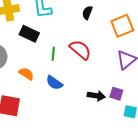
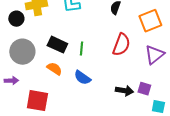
black rectangle: (29, 34) -> (57, 45), moved
red semicircle: (80, 50) -> (121, 45), moved, turned 70

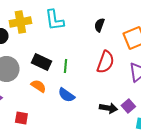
purple square: (144, 89) -> (128, 106), turned 32
red square: (37, 101) -> (21, 118), size x0.6

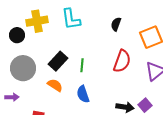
black rectangle: (41, 62) -> (58, 61), turned -72
blue semicircle: (66, 95) -> (83, 94), turned 36

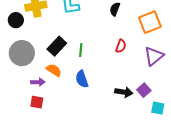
red semicircle: (122, 61) -> (121, 46), size x0.6
purple arrow: (12, 97) -> (38, 82), moved

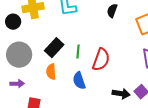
red semicircle: (121, 46) -> (101, 60), moved, size x1.6
orange semicircle: (54, 70) -> (51, 72), turned -126
purple arrow: (38, 82) -> (17, 84), moved

